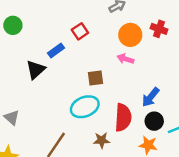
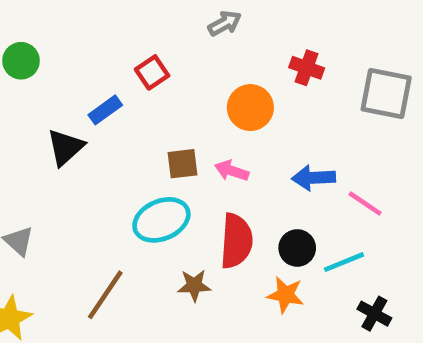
orange circle: (130, 35) -> (250, 108), moved
pink arrow: (125, 59) -> (232, 171), moved
blue arrow: (151, 97) -> (314, 178), moved, turned 48

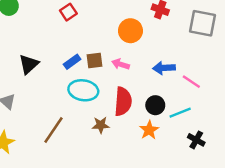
red square: (152, 72) -> (68, 12), moved
blue rectangle: (105, 110) -> (72, 62), moved
black triangle: (65, 147) -> (29, 64), moved
cyan ellipse: (161, 220) -> (83, 90), turned 32
orange star: (285, 295) -> (149, 130), turned 30

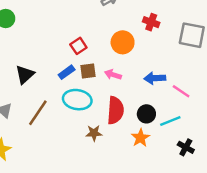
red square: (68, 12) -> (78, 46), moved
brown line: (53, 130) -> (38, 113), moved

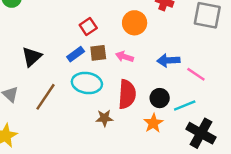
black cross: (186, 147) -> (201, 133), size x1.6

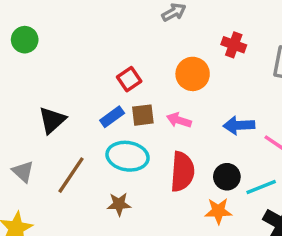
brown star: (104, 118) -> (119, 204), moved
orange star: (153, 123) -> (218, 211), turned 30

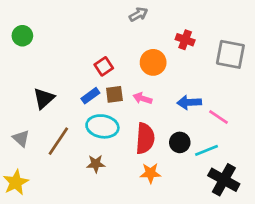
orange star: (218, 211) -> (150, 173), moved

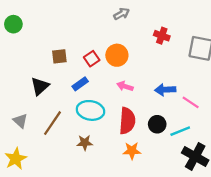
green circle: (22, 36) -> (13, 24), moved
orange circle: (153, 62) -> (117, 55), moved
brown square: (114, 94) -> (59, 56), moved

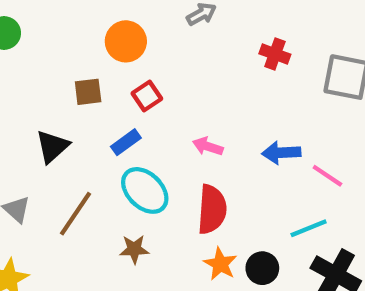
orange circle: (117, 55) -> (126, 41), moved
cyan ellipse: (90, 110) -> (145, 190), turned 35
black circle: (157, 124) -> (262, 268), moved
orange star: (132, 151) -> (220, 264), turned 30

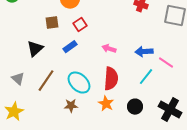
cyan ellipse: (145, 190) -> (79, 83), moved
cyan line: (309, 228) -> (146, 77), moved, turned -30
brown star: (134, 249) -> (71, 106), moved
orange star: (220, 264) -> (106, 104), moved

